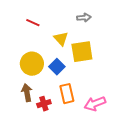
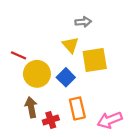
gray arrow: (84, 18) -> (83, 22), moved
red line: (33, 23) -> (18, 55), moved

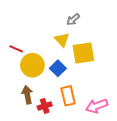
gray arrow: (83, 22) -> (73, 19), turned 144

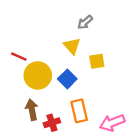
yellow square: (83, 53) -> (97, 61), size x0.6

